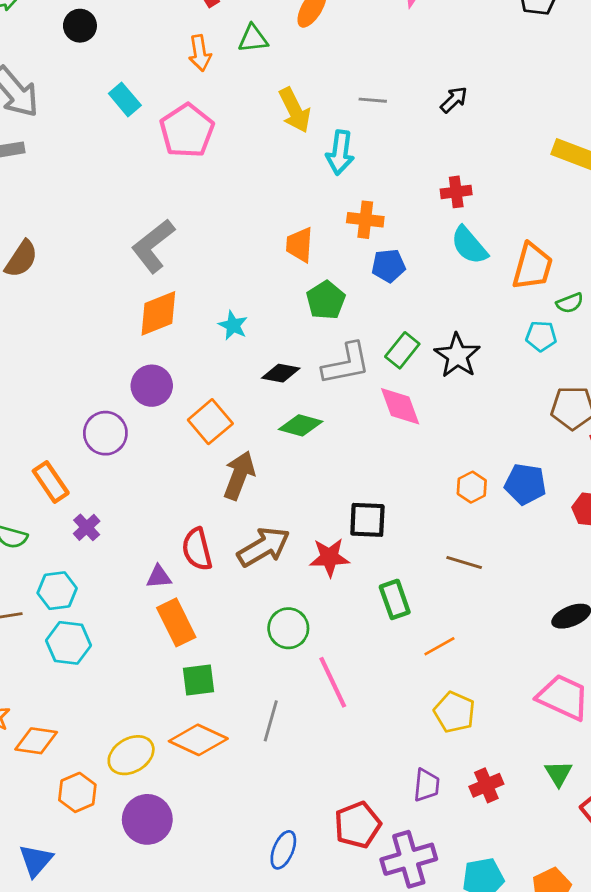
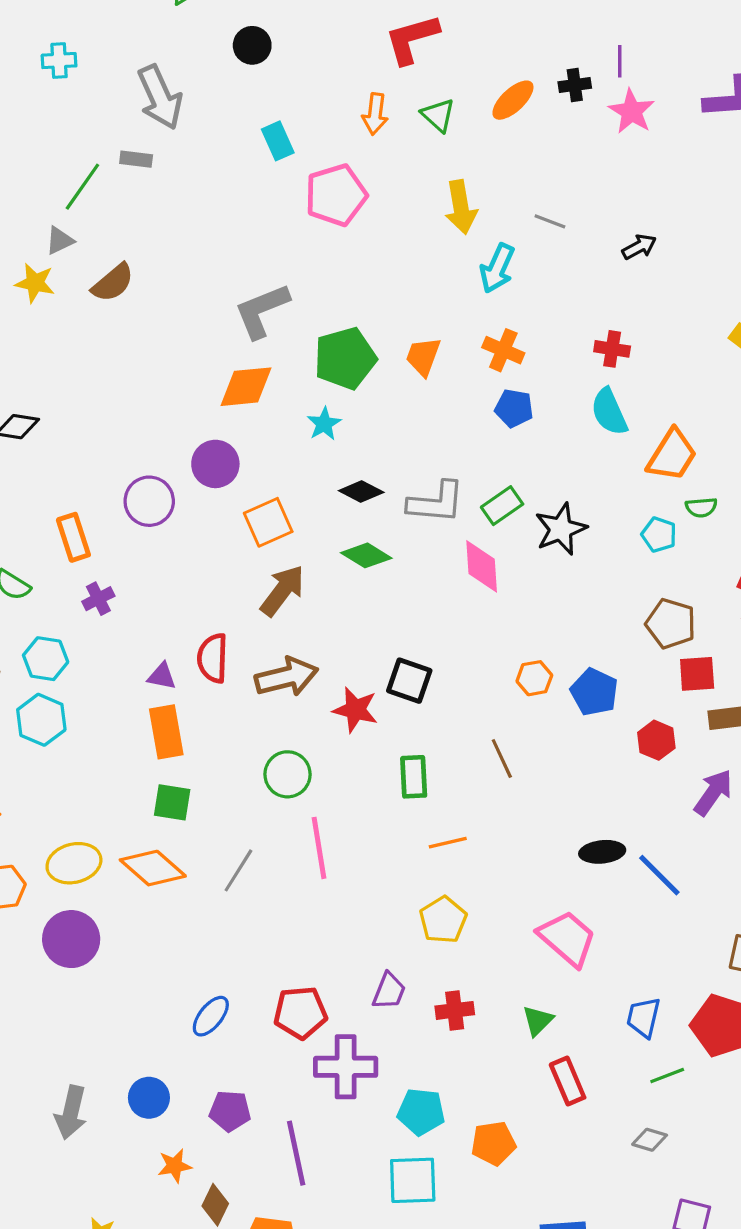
green triangle: (253, 39) -> (438, 115), turned 32
green pentagon: (326, 300) -> (345, 358), moved, size x1.4
brown line: (464, 562) -> (502, 758), turned 32

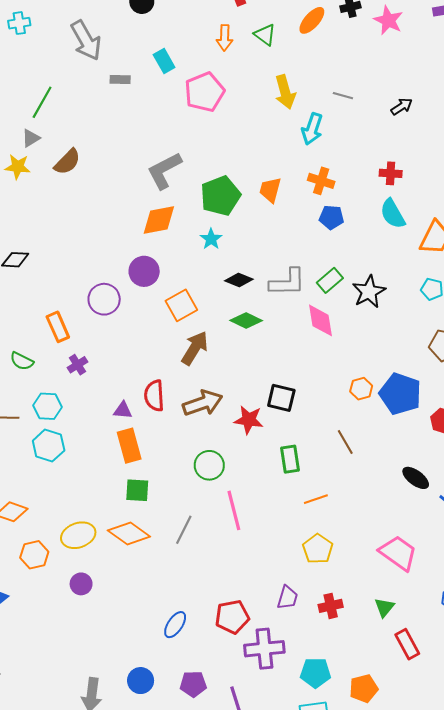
gray rectangle: (136, 159) -> (120, 79), moved
blue pentagon: (594, 692) -> (400, 394), size x1.4
black ellipse: (602, 852) -> (416, 478), moved, turned 48
purple circle: (71, 939) -> (81, 584), size x0.6

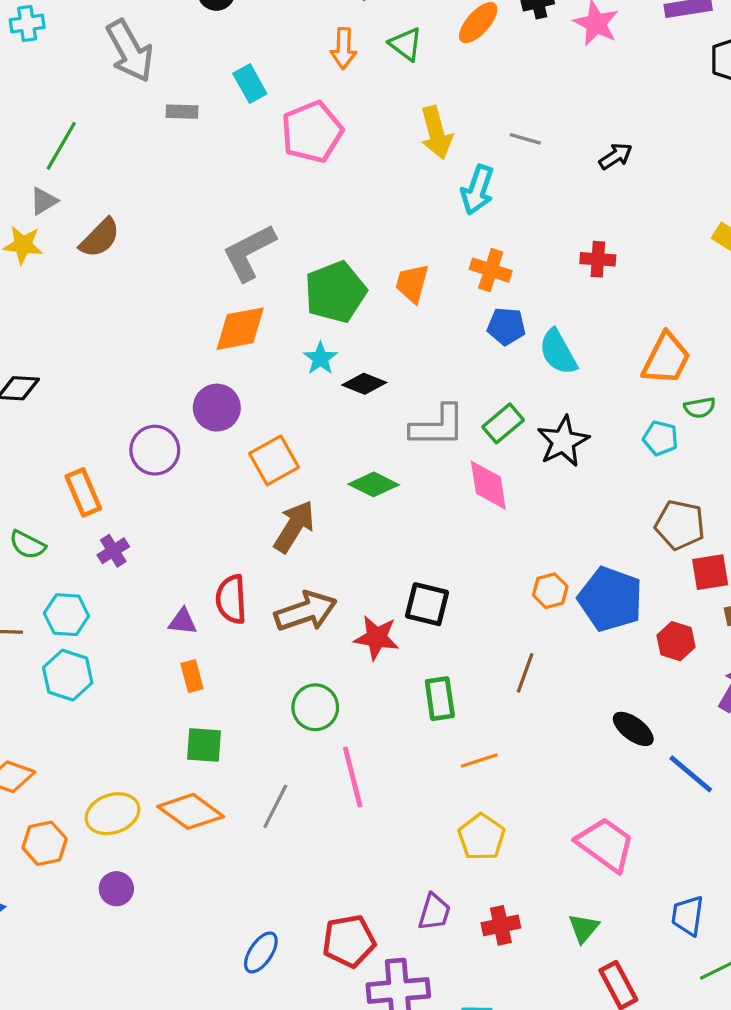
cyan semicircle: (393, 214) -> (558, 352), moved
black diamond: (239, 280) -> (364, 384), moved
brown line: (345, 442) -> (525, 673), turned 50
orange rectangle: (129, 446) -> (192, 676), size x0.6

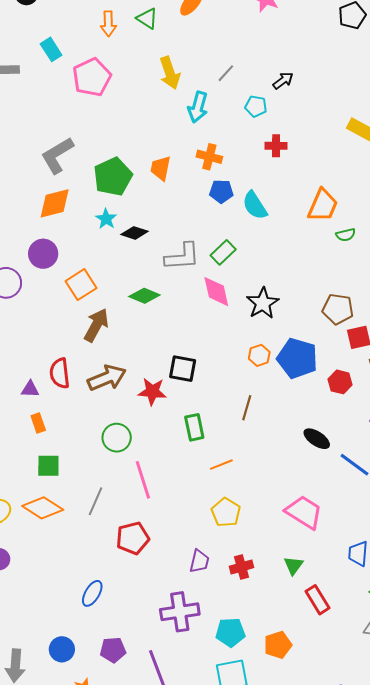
gray line: (525, 139) -> (226, 73), turned -60
cyan pentagon: (660, 438) -> (256, 106), moved
black star: (563, 441) -> (263, 303), moved
red pentagon: (349, 941) -> (133, 538), moved

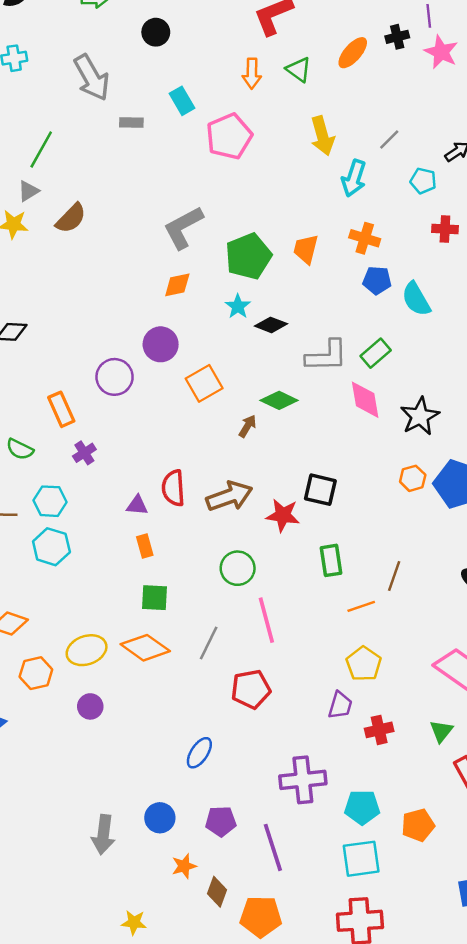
orange diamond: (55, 203) -> (177, 285), size x0.7
brown arrow: (96, 325) -> (247, 426), moved, size x0.6
brown line: (247, 408) -> (394, 576), moved
purple trapezoid: (199, 561) -> (340, 705), moved

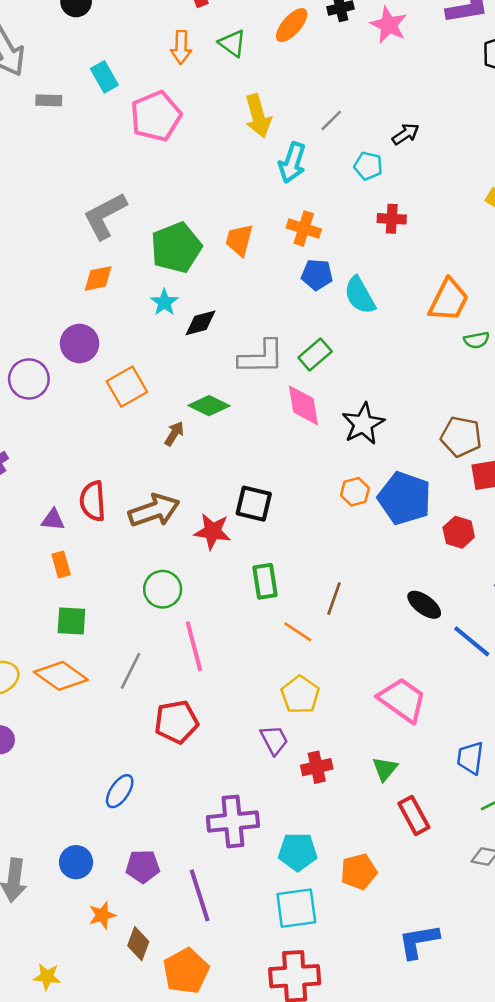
black diamond: (271, 325) -> (201, 323), turned -36
orange line: (361, 606) -> (298, 632), turned 52
purple trapezoid: (340, 705) -> (274, 740), turned -44
orange pentagon: (261, 917) -> (186, 971), turned -30

